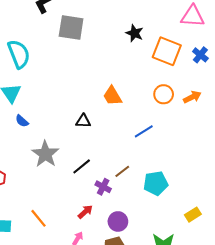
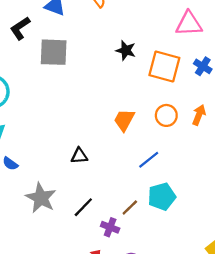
orange trapezoid: (112, 96) -> (124, 120), moved, turned 65
orange arrow: (192, 97) -> (199, 115), turned -36
cyan pentagon: (156, 183) -> (162, 197), moved

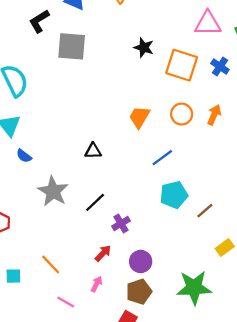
brown line: (130, 207) -> (205, 211), moved
purple cross: (110, 227) -> (121, 223), turned 36

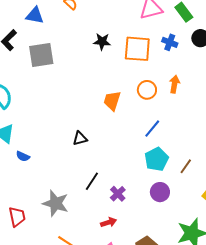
blue line: (162, 158) -> (152, 129), moved
gray star: (53, 191) -> (56, 203), moved
red arrow: (103, 253) -> (109, 222), turned 42
purple circle: (141, 261) -> (160, 192), moved

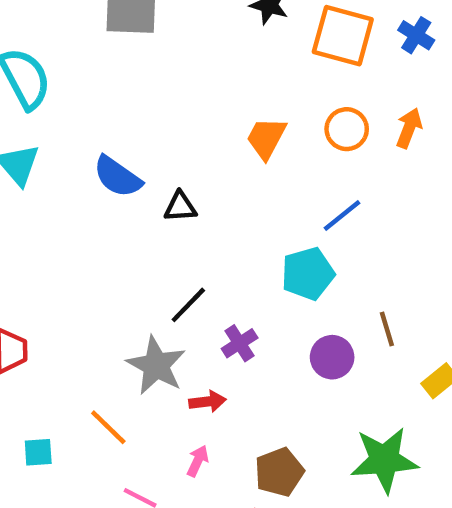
blue semicircle: (23, 156) -> (117, 177), moved, size x1.6
cyan pentagon: (156, 159) -> (308, 274), moved
brown line: (186, 166) -> (387, 329), moved, turned -63
gray star: (56, 203) -> (156, 365), moved

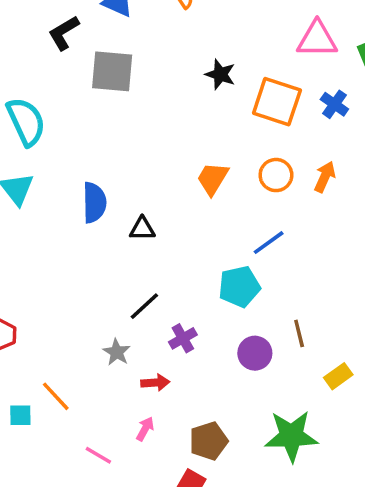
blue semicircle: (117, 177) -> (94, 203), turned -129
gray star: (156, 365) -> (117, 352), size x0.6
orange line: (108, 427) -> (56, 396), moved

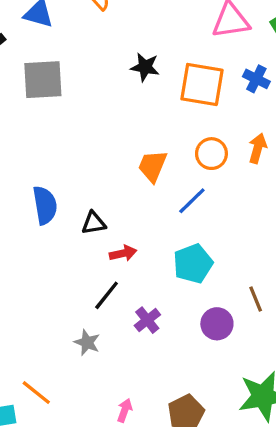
blue line: (269, 243) -> (192, 201), moved
red arrow: (155, 383) -> (123, 253), moved

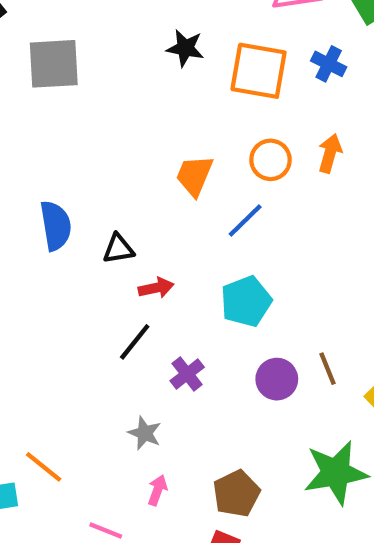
brown line: (256, 299) -> (328, 369), moved
gray star: (87, 342) -> (145, 433), moved

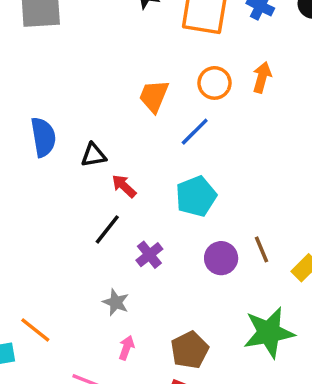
red arrow: (156, 288) -> (124, 186), turned -124

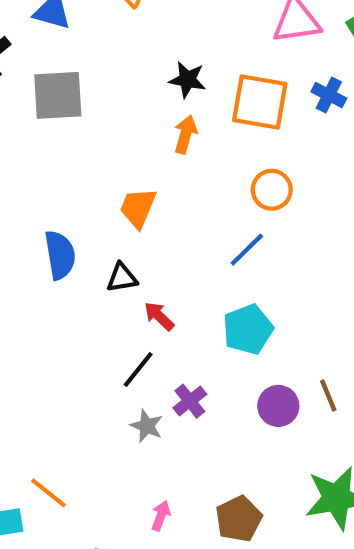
orange arrow: (262, 77) -> (185, 134), moved
orange trapezoid: (154, 96) -> (138, 208), moved
gray star: (116, 302) -> (147, 426), moved

